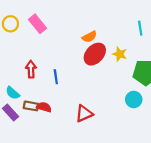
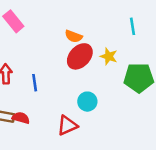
orange semicircle: (89, 37) -> (74, 36), turned 48
cyan circle: (134, 100) -> (87, 102), moved

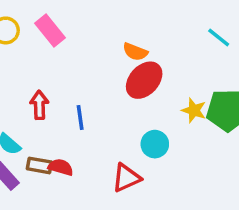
cyan line: (132, 26) -> (219, 38), turned -42
yellow star: (109, 56) -> (194, 110), moved

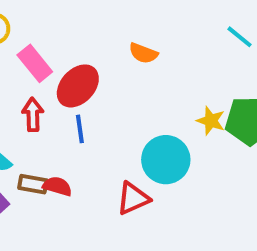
pink rectangle: (50, 30) -> (35, 63), moved
red ellipse: (144, 80) -> (78, 86), moved
cyan circle: (155, 144) -> (166, 160), size x1.5

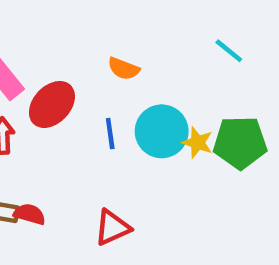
blue line: (80, 129) -> (110, 134), moved
cyan circle: (166, 160) -> (162, 131), moved

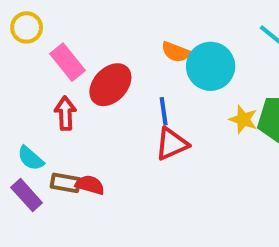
cyan circle: (162, 131) -> (211, 66), moved
red triangle: (112, 228) -> (172, 144), moved

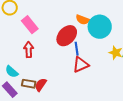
red ellipse: (110, 85) -> (67, 36), moved
red semicircle: (90, 185) -> (41, 85), turned -72

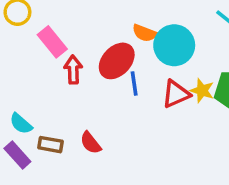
red arrow: (29, 50) -> (73, 70), moved
red triangle: (81, 65) -> (176, 94), moved
red semicircle: (41, 85) -> (91, 143), moved, turned -72

